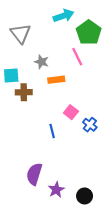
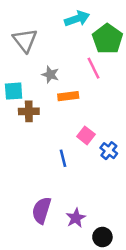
purple star: (56, 190) -> (76, 218), moved

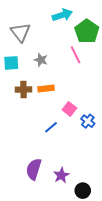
cyan square: (14, 91) -> (11, 63), moved
orange rectangle: (68, 96) -> (46, 88), moved
blue line: (63, 158) -> (51, 127), turned 64

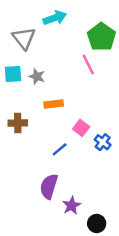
cyan arrow: (62, 15) -> (55, 18), moved
gray star: (41, 60) -> (37, 76), moved
brown cross: (23, 90) -> (18, 123), moved
purple semicircle: (34, 169) -> (49, 186), moved

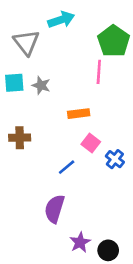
pink line: (88, 64) -> (99, 72), turned 30
orange rectangle: (54, 104) -> (79, 114), moved
purple star: (72, 206) -> (80, 242), moved

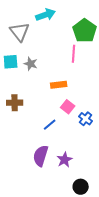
purple star: (80, 242) -> (65, 160), moved

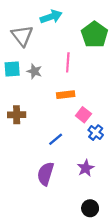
pink line: (74, 54) -> (68, 62), moved
pink square: (68, 107) -> (83, 115), moved
purple star: (65, 160) -> (86, 168), moved

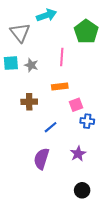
brown cross: (17, 115) -> (29, 102), moved
pink square: (83, 115) -> (76, 105), turned 32
blue cross: (96, 133) -> (87, 121), turned -32

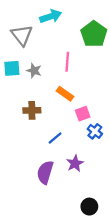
orange rectangle: (60, 86) -> (65, 94), turned 42
blue cross: (87, 121) -> (95, 131), turned 32
purple star: (78, 154) -> (75, 163), moved

